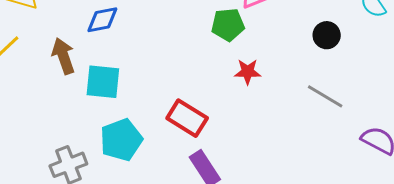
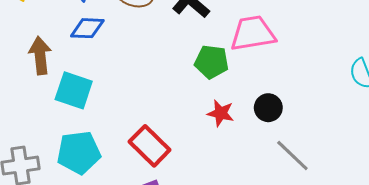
black circle: (327, 35) -> (268, 108), moved

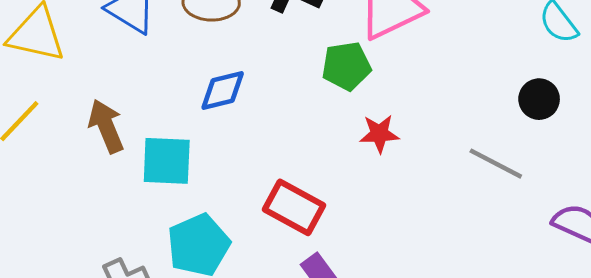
blue diamond: (87, 28) -> (223, 91), moved
black circle: (268, 108) -> (539, 99), moved

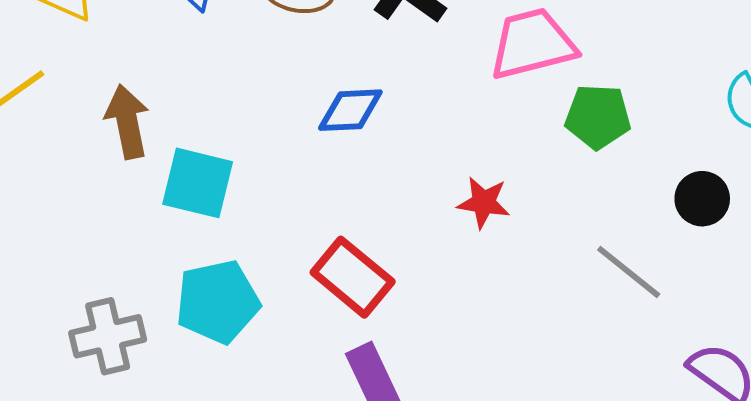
green pentagon: (346, 66) -> (598, 117), moved
blue diamond: (223, 91) -> (350, 110), moved

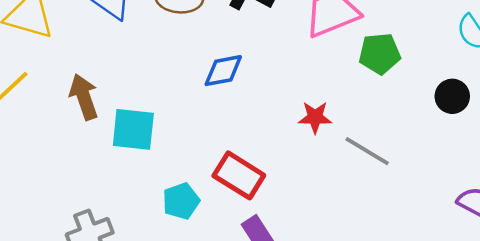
gray line: (629, 272) -> (367, 151), moved
cyan pentagon: (218, 302) -> (181, 201), moved, size x0.7

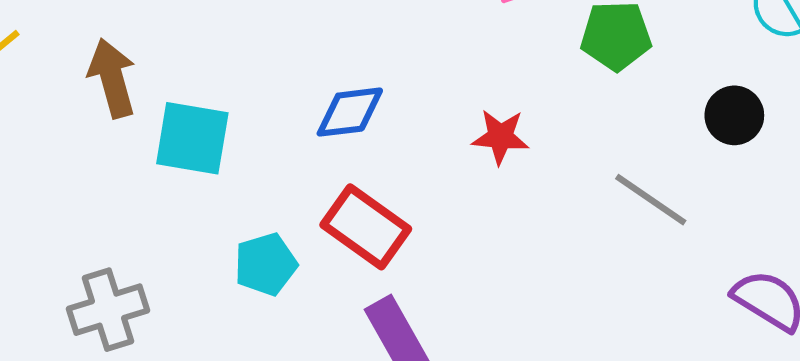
blue diamond: (223, 71) -> (350, 112), moved
gray line: (367, 151) -> (651, 200), moved

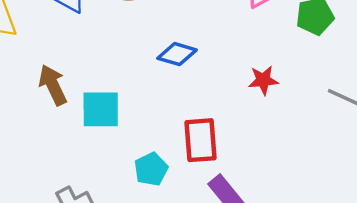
blue diamond: (350, 112) -> (177, 54), moved, turned 33
red rectangle: (366, 227) -> (200, 140), turned 60

